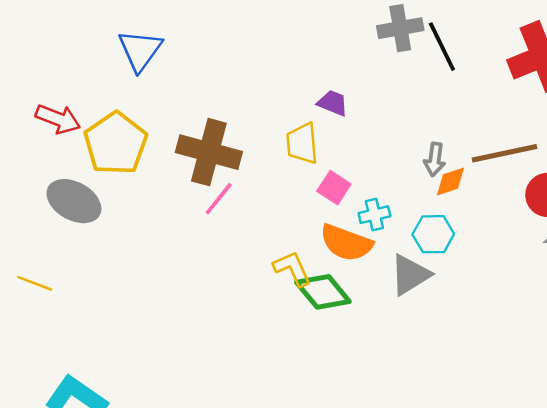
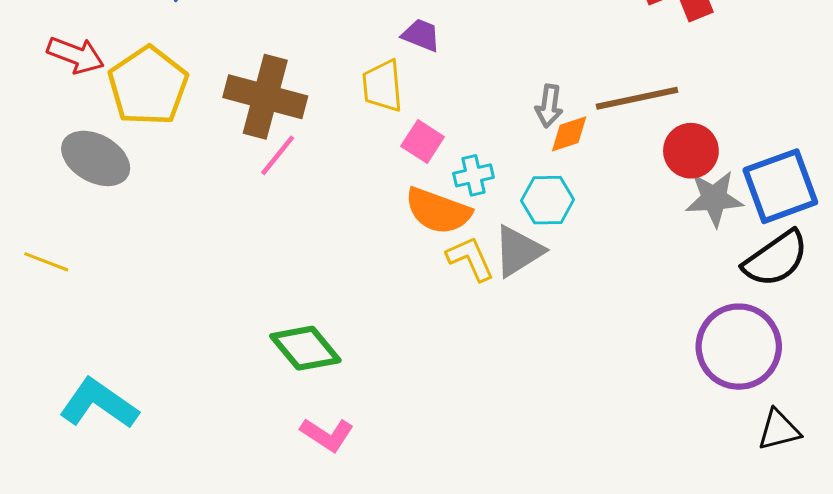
yellow L-shape: (292, 269) -> (470, 259), moved
green diamond: (323, 292) -> (305, 348), moved

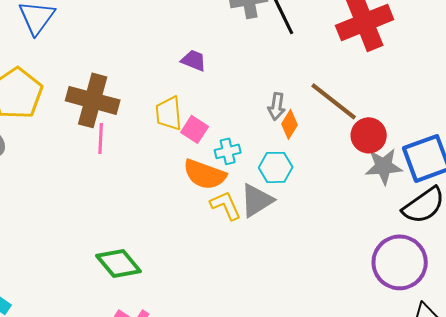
yellow trapezoid: (382, 86) -> (169, 113), moved
brown line: (637, 98) -> (334, 101), turned 50
orange diamond: (569, 134) -> (290, 124), turned -40
pink line: (278, 155) -> (101, 138), turned -36

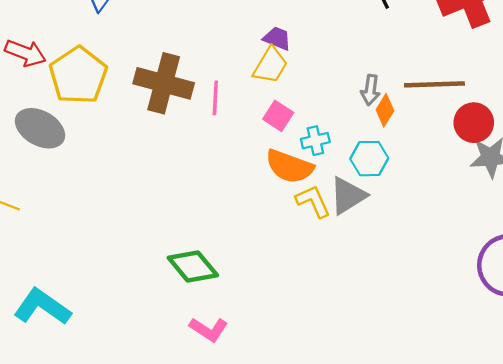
brown line: (334, 101) -> (434, 84), turned -40
yellow trapezoid: (169, 113) -> (270, 65), moved, turned -144
pink line: (101, 138) -> (215, 98), moved

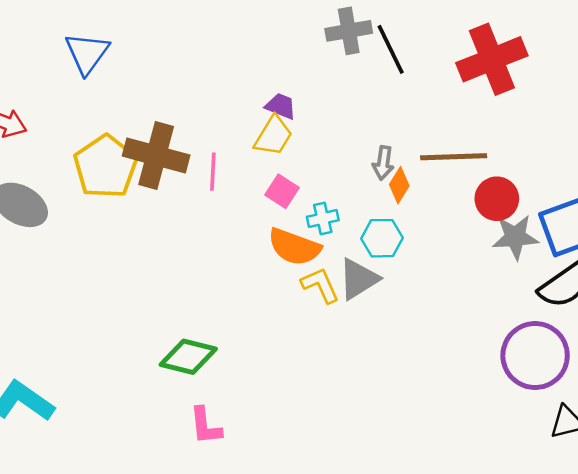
yellow pentagon: (78, 75) -> (106, 167), moved
green diamond: (193, 266) -> (188, 357), turned -36
pink L-shape: (209, 329) -> (205, 426), turned 51

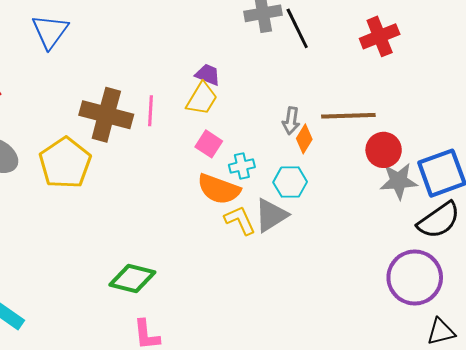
red cross: (492, 59) -> (380, 36), size x0.7
yellow pentagon: (106, 167) -> (65, 163), moved
pink line: (213, 172) -> (150, 111), moved

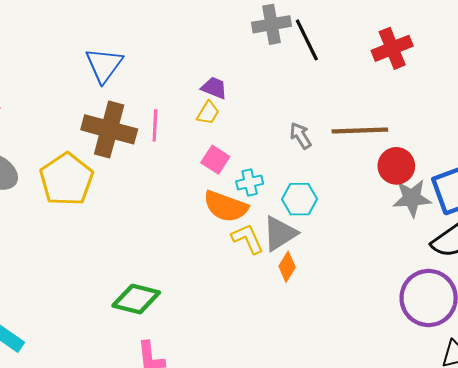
blue triangle: (50, 31) -> (104, 65), moved
yellow trapezoid: (202, 99) -> (208, 113), size x0.7
gray arrow: (291, 121) -> (301, 136), turned 140
orange diamond: (304, 139) -> (287, 267), moved

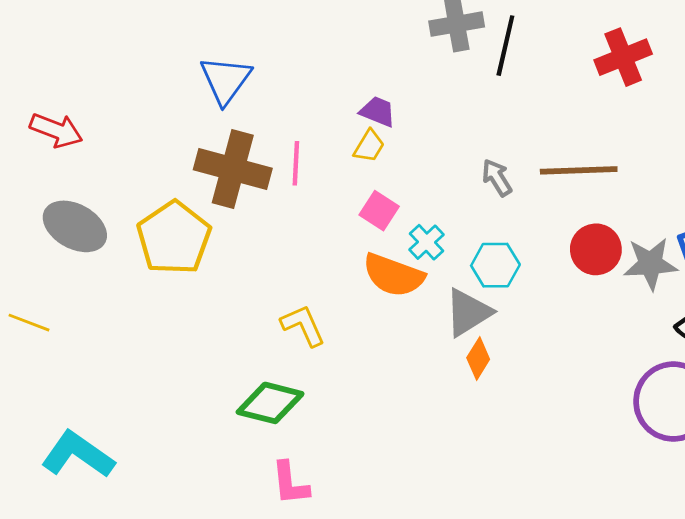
black line: (307, 40) -> (505, 46), turned 39
red circle: (396, 166) -> (596, 249), moved
cyan cross: (250, 183) -> (427, 242), turned -30
yellow L-shape: (248, 239) -> (303, 325), moved

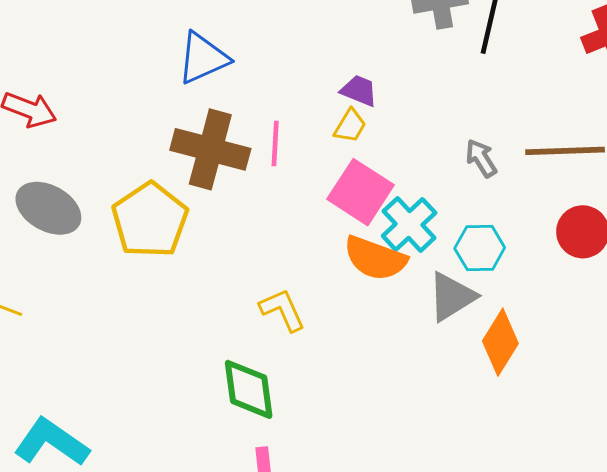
blue triangle: (226, 80) -> (203, 58), turned 30
pink square: (379, 211) -> (360, 192), size x1.6
cyan cross: (427, 242) -> (409, 224), size x1.5
orange diamond: (478, 358) -> (500, 342), moved, size x1.5
green diamond: (270, 403) -> (249, 389), turned 68

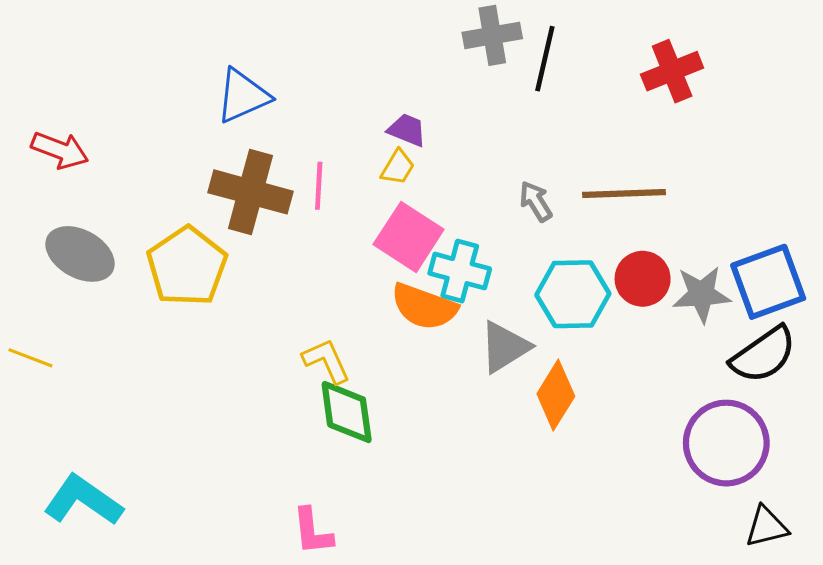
cyan cross: (409, 224) -> (460, 271), turned -32
cyan hexagon: (480, 248) -> (573, 294), moved, size x1.4
green diamond: (249, 389) -> (347, 412), moved

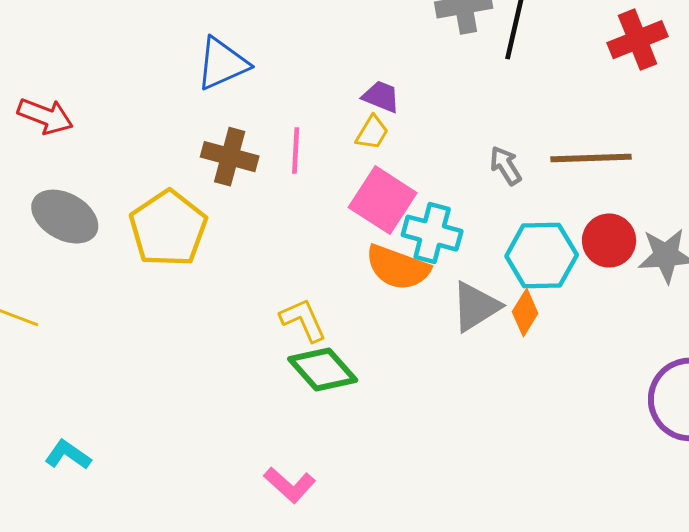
brown cross: (250, 192) -> (230, 157), size x0.7
orange diamond: (556, 395) -> (525, 312), moved, size x0.7
green diamond: (347, 412) -> (323, 369), turned -34
cyan L-shape: (83, 500) -> (68, 455), size x0.6
pink L-shape: (312, 531) -> (290, 485), turned -42

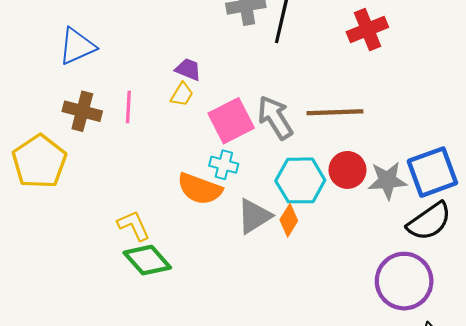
gray arrow: (506, 166) -> (275, 118), size x1.6
pink square: (383, 200) -> (231, 121), moved, turned 30
cyan cross: (432, 233) -> (224, 165), size x0.7

